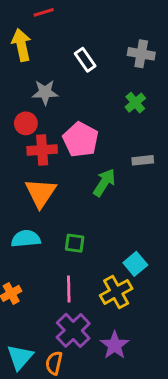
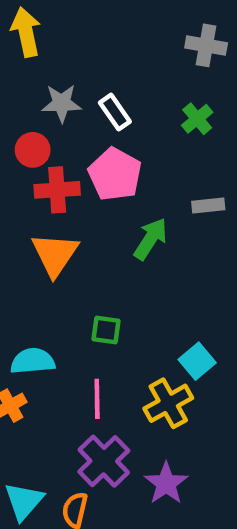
white rectangle: (85, 60) -> (115, 112), moved
cyan semicircle: (26, 239) -> (33, 361), moved

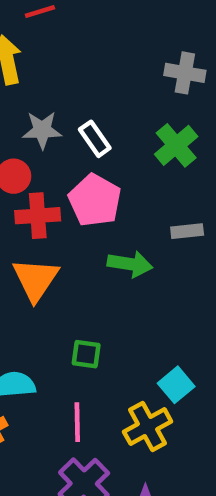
green cross: (197, 119) -> (176, 145), size x1.4
green arrow: (150, 239) -> (130, 264), turned 66

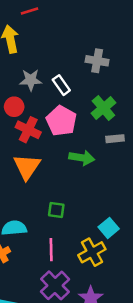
gray cross: (185, 73) -> (97, 61), moved
green cross: (176, 145) -> (103, 108), moved
red cross: (38, 216) -> (28, 130), turned 30

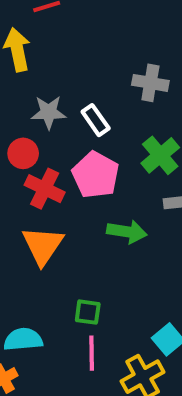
pink line: (51, 250) -> (92, 353), moved

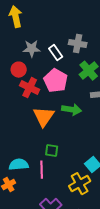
gray cross: (150, 83) -> (78, 44), moved
orange triangle: (43, 245) -> (44, 117), moved
pink line: (92, 353) -> (42, 170), moved

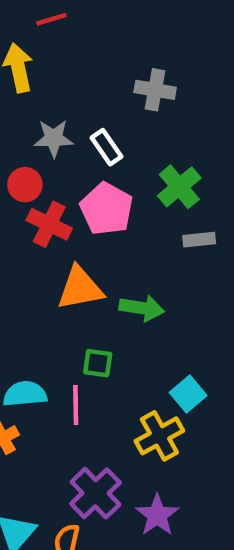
gray cross: (78, 44) -> (155, 90), moved
green arrow: (72, 110) -> (142, 308), moved
orange triangle: (44, 117) -> (80, 288), turned 45

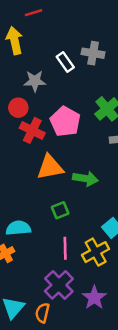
white rectangle: (107, 147) -> (65, 62), moved
green square: (98, 363) -> (60, 210), turned -30
pink line: (76, 405) -> (65, 248), moved

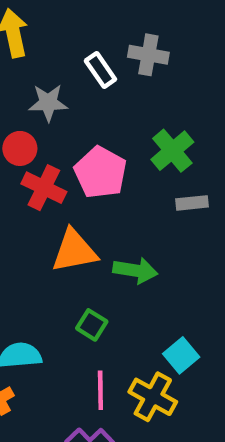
green square: (60, 210) -> (92, 325), turned -36
yellow cross: (96, 252) -> (153, 397), turned -32

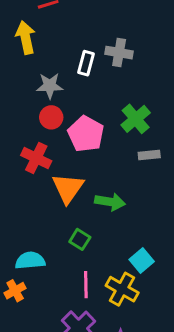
white rectangle: (100, 70) -> (86, 63), turned 50
red circle: (20, 148) -> (51, 117), moved
red cross: (44, 188) -> (36, 158), moved
orange triangle: (74, 251) -> (68, 188), turned -44

